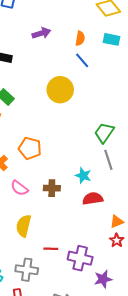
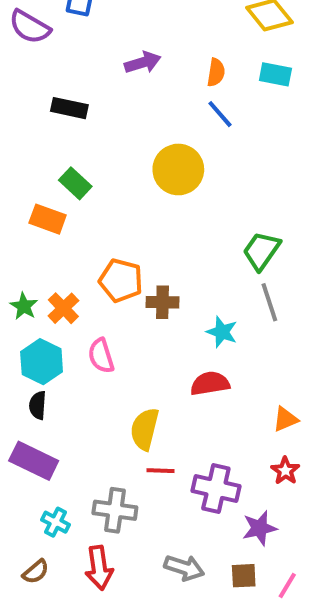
pink semicircle: (19, 188) -> (101, 356), turned 36
brown cross: (52, 188) -> (162, 302), moved
red semicircle: (93, 199) -> (210, 383), moved
yellow semicircle: (24, 226) -> (145, 429), moved
red star: (117, 240) -> (285, 471), moved

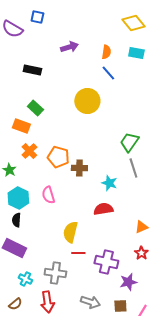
orange cross: (63, 308) -> (29, 151), moved

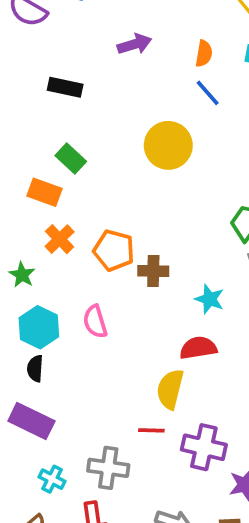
yellow semicircle: (70, 232) -> (170, 389), moved

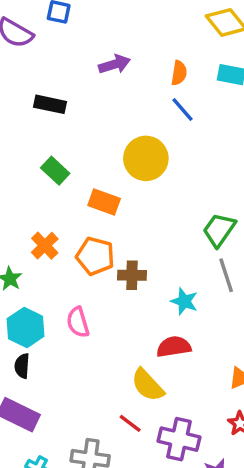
orange rectangle: (45, 192) -> (104, 202), moved
yellow semicircle: (170, 389) -> (148, 385), turned -57
red line: (151, 430) -> (130, 423), turned 35

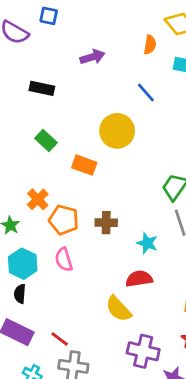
orange semicircle: (179, 73) -> (150, 45), moved
orange pentagon: (95, 256) -> (64, 220), moved
red line: (130, 423) -> (60, 339), moved

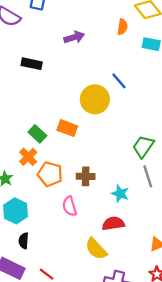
blue line: (146, 93) -> (119, 81), moved
green rectangle: (46, 140) -> (37, 134), moved
pink semicircle: (64, 260) -> (70, 206), moved
black semicircle: (20, 294) -> (24, 241), moved

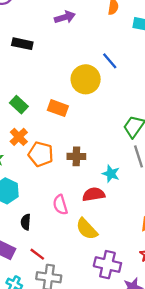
green rectangle: (37, 134) -> (19, 105), moved
pink semicircle: (70, 206) -> (60, 205), moved
red semicircle: (113, 224) -> (94, 194), moved
black semicircle: (24, 241) -> (26, 222), moved

